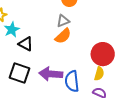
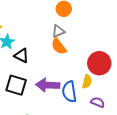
orange semicircle: (63, 36) -> (59, 46), turned 96
yellow semicircle: (99, 74) -> (87, 82), moved

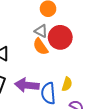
gray triangle: (58, 31) -> (41, 31), turned 48
red circle: (99, 63) -> (60, 37), moved

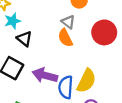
red circle: (60, 37) -> (104, 32), moved
yellow semicircle: (67, 84) -> (86, 81), size x1.6

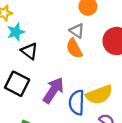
purple arrow: (45, 75) -> (53, 90), turned 110
yellow semicircle: (86, 81) -> (99, 95), turned 45

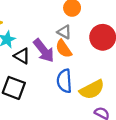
purple arrow: (53, 90) -> (44, 51), moved, turned 115
blue semicircle: (77, 102) -> (64, 81), moved

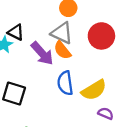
gray triangle: (64, 32) -> (62, 33), size x1.5
black triangle: (22, 56) -> (16, 32), moved

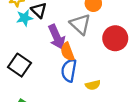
orange semicircle: (62, 50) -> (67, 52), moved
yellow semicircle: (94, 90) -> (93, 85), size x0.6

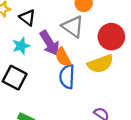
cyan star: (25, 18) -> (21, 46), moved
yellow semicircle: (93, 85) -> (100, 64), moved, size x1.6

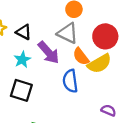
orange semicircle: (63, 57) -> (81, 56), moved

